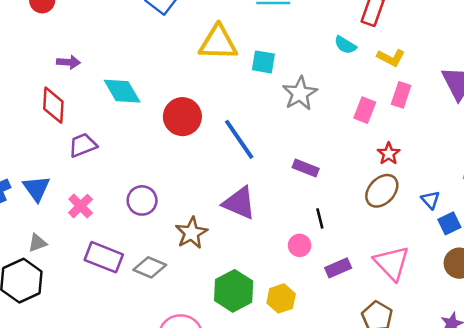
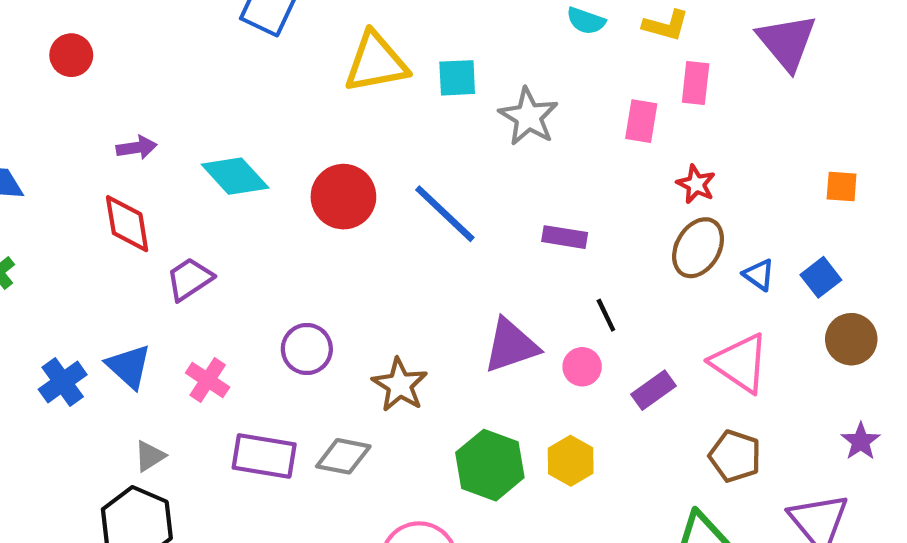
blue triangle: (430, 200) -> (759, 275), moved
purple triangle: (239, 203) -> (511, 346), moved, turned -30

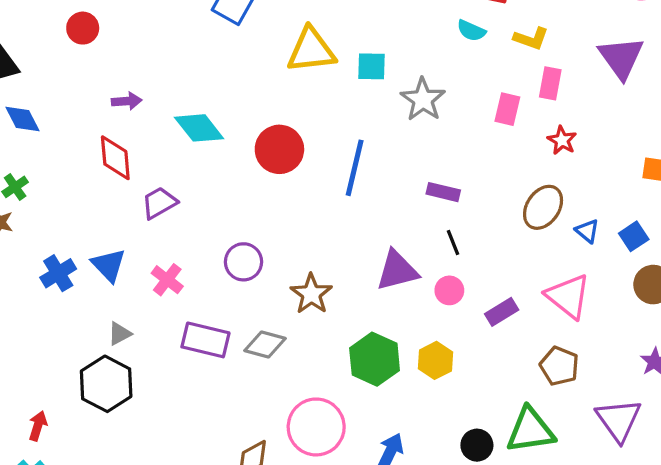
red star: (696, 184) -> (562, 140), moved
blue line: (445, 214) -> (355, 168), turned 56
black line: (606, 315) -> (453, 242), moved

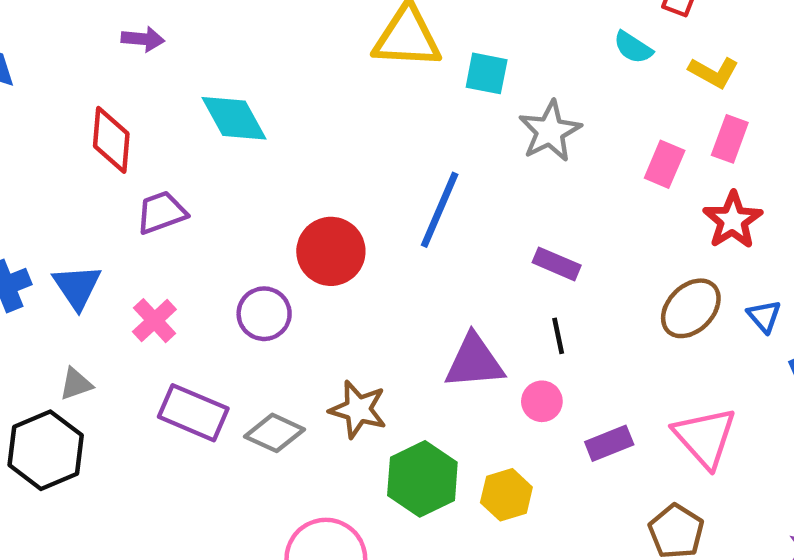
purple arrow: (127, 101) -> (143, 39), moved
red star: (562, 140) -> (733, 220), size x1.4
red circle: (279, 149) -> (331, 251), moved
blue triangle: (587, 231) -> (764, 316), moved
brown star: (311, 294) -> (358, 409), moved, turned -30

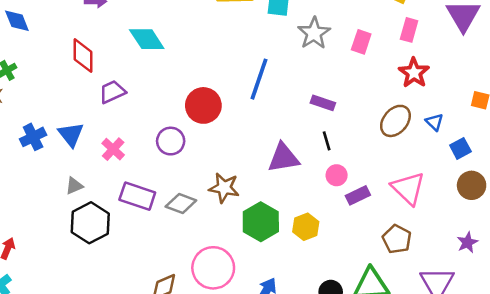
pink rectangle: (665, 164) -> (361, 42), moved
pink circle: (542, 401) -> (337, 175), moved
black hexagon: (46, 450) -> (90, 223), moved

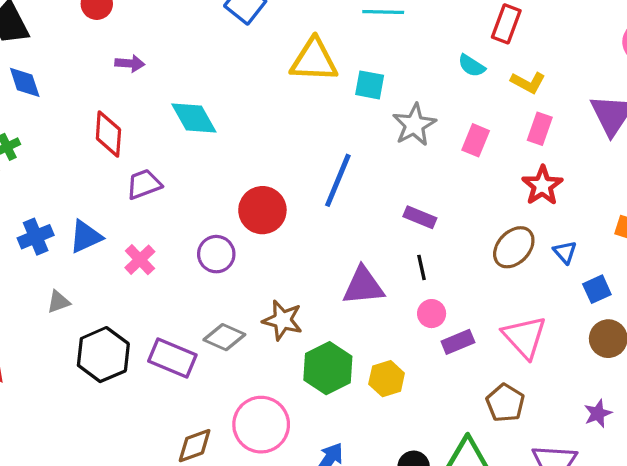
blue triangle: (71, 134) -> (86, 237), turned 40
gray triangle: (74, 186) -> (58, 302), moved
purple rectangle: (137, 196) -> (172, 358), moved

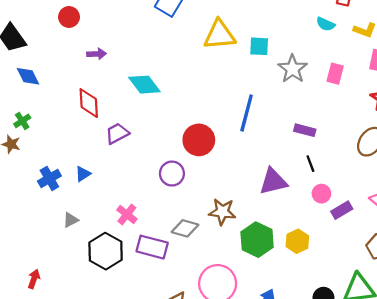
blue triangle: (86, 237) -> (83, 174), size x0.7
pink cross: (140, 260) -> (127, 214), moved

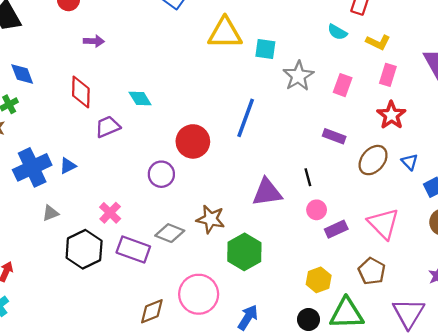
blue diamond: (28, 76) -> (22, 74), moved
cyan diamond: (144, 85) -> (140, 99), moved, size x0.7
purple rectangle: (305, 130) -> (334, 136), moved
blue cross: (49, 178) -> (32, 167), size x1.5
yellow hexagon: (297, 241) -> (319, 280), moved

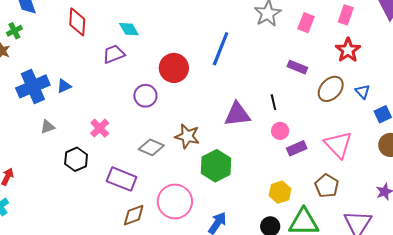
purple trapezoid: (108, 127) -> (114, 54), moved
black hexagon: (84, 249) -> (76, 159), size x0.7
purple rectangle: (133, 250) -> (122, 179), moved

